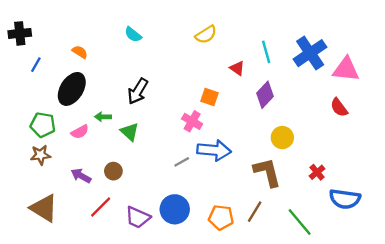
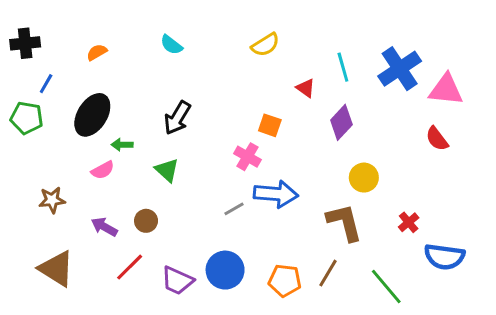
orange semicircle: (80, 52) -> (97, 52), moved, turned -63
green arrow: (103, 117) -> (122, 145), moved
green pentagon: (43, 125) -> (27, 118), moved

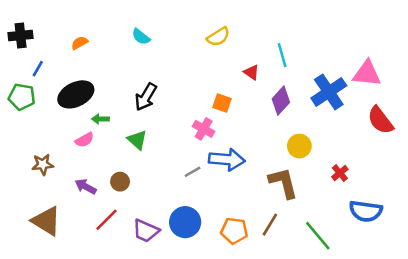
blue cross: (400, 69) -> (329, 92), moved
black ellipse: (92, 115) -> (76, 94), turned 32
red semicircle: (437, 139) -> (380, 120), moved, size x1.4
red cross: (409, 222) -> (340, 173), moved

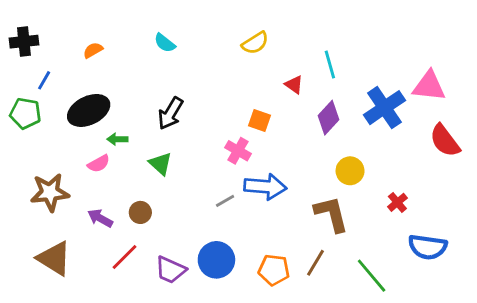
brown star: (43, 164) -> (50, 192), size x1.5

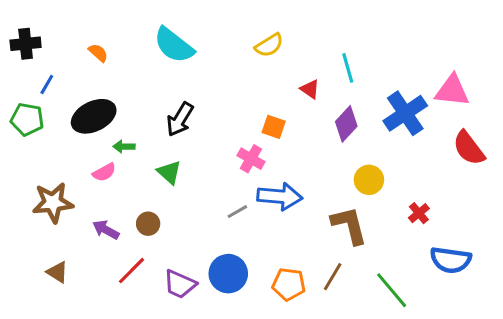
cyan semicircle: (165, 43) -> (174, 45), size x1.8
orange semicircle: (93, 50) -> (98, 53), turned 72
brown triangle: (54, 258) -> (57, 272), size x0.6

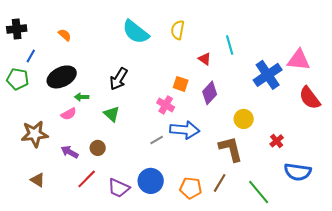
cyan semicircle: (174, 45) -> (136, 32), moved
yellow semicircle: (269, 45) -> (178, 30), turned 132
purple diamond: (346, 124) -> (210, 93), moved

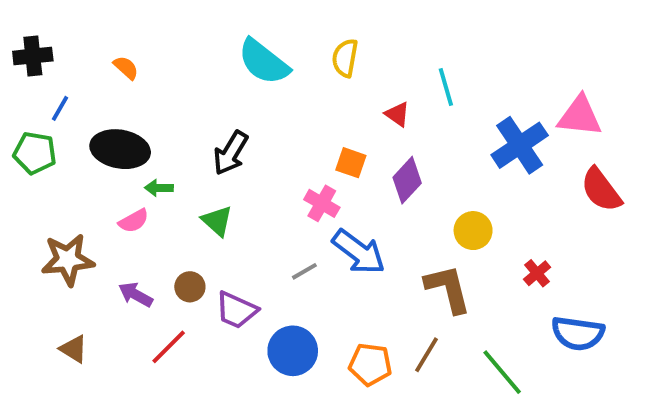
black ellipse: (62, 77) -> (120, 149), turned 36
blue arrow: (185, 130) -> (359, 252), turned 32
purple trapezoid: (119, 188) -> (236, 310), moved

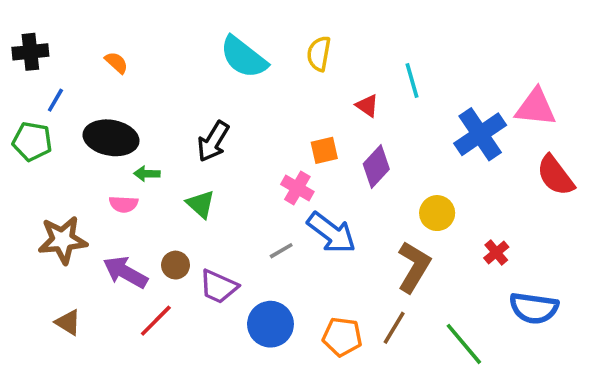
orange square: (351, 163) -> (324, 150), turned -32
pink semicircle: (134, 221) -> (124, 204), turned 32
brown L-shape: (448, 289) -> (414, 267), turned 45
purple arrow: (136, 295) -> (125, 272), size x1.4

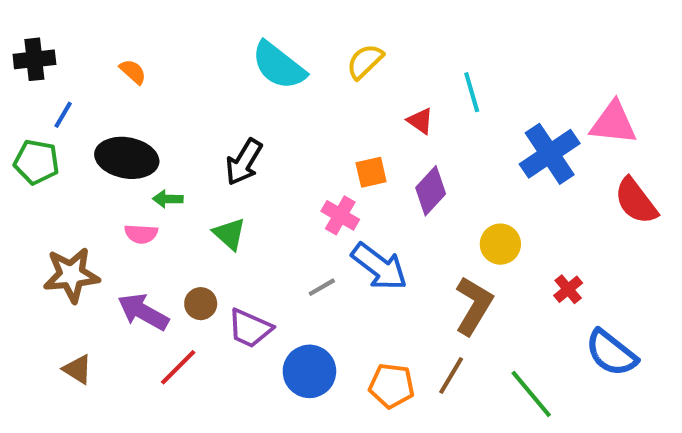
yellow semicircle: (319, 54) -> (365, 61), turned 36
blue semicircle: (534, 308) -> (611, 353), turned 30

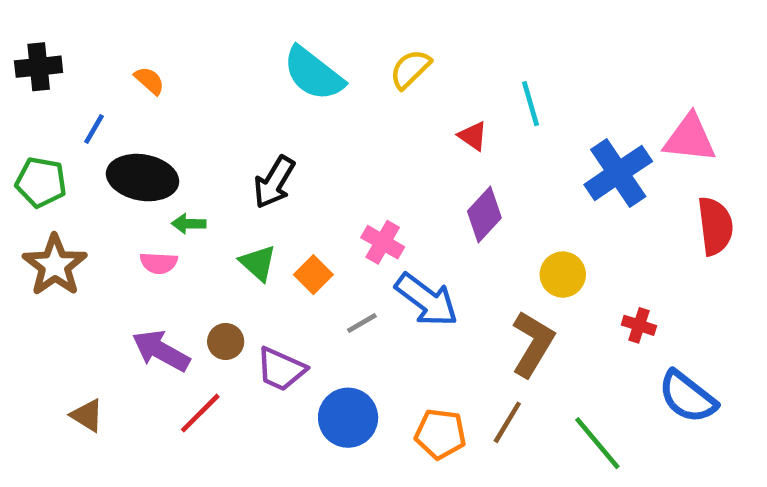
blue line: (63, 115) -> (94, 129), moved
orange square: (371, 172) -> (313, 275), moved, turned -32
red semicircle: (636, 201) -> (715, 226), turned -150
brown star: (71, 275) -> (55, 265), moved, turned -30
red cross: (568, 289) -> (639, 325), turned -32

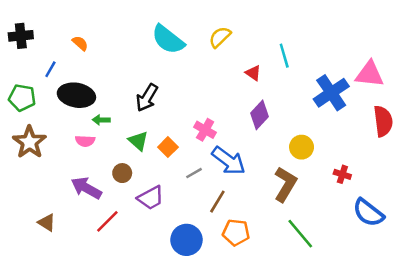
brown circle: (226, 341) -> (122, 173), moved
purple trapezoid: (281, 369) -> (151, 198), turned -52
blue circle: (348, 418) -> (187, 240), moved
brown line: (507, 422) -> (217, 202), moved
green line: (597, 443) -> (300, 234), moved

